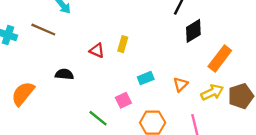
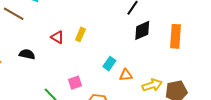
orange rectangle: (220, 58) -> (176, 36), moved, turned -40
cyan rectangle: (146, 78) -> (109, 64), moved, turned -40
orange triangle: (181, 84) -> (126, 75), turned 32

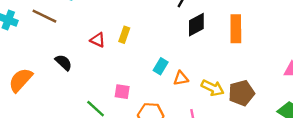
black semicircle: (27, 54) -> (64, 62), turned 35
pink square: (75, 83) -> (122, 92), turned 32
yellow arrow: (152, 85) -> (213, 88), turned 48

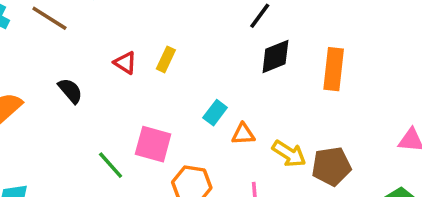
pink square: (122, 92) -> (153, 144), size x1.5

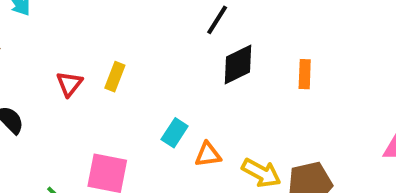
red triangle: (125, 63) -> (69, 84), turned 40
orange rectangle: (334, 69) -> (305, 74), size x0.6

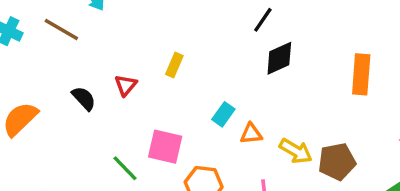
orange rectangle: (305, 74) -> (361, 74), moved, size x1.6
red triangle: (69, 84) -> (126, 85), moved

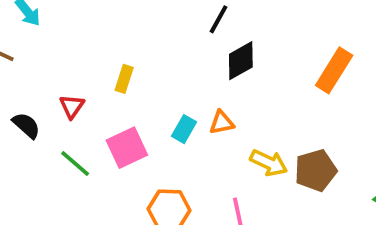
orange rectangle: (361, 74) -> (334, 70), turned 33
orange triangle: (251, 134) -> (222, 123), moved
pink square: (165, 147) -> (127, 148), moved, turned -33
green line: (125, 168) -> (75, 164), moved

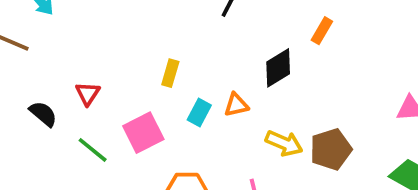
black diamond: (241, 61) -> (278, 68), moved
orange rectangle: (334, 70) -> (322, 31), moved, size x0.6
yellow rectangle: (124, 79) -> (170, 73), moved

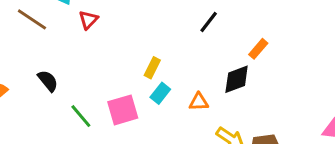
orange rectangle: (322, 31) -> (258, 49), moved
red triangle: (88, 94) -> (88, 20), moved
cyan rectangle: (199, 113) -> (160, 93), moved

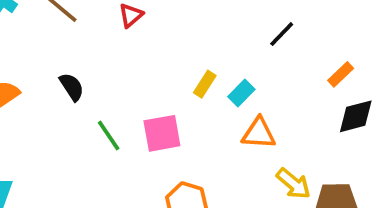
black diamond: (237, 79) -> (356, 116), moved
cyan rectangle: (160, 93) -> (241, 93), moved
orange triangle: (199, 102) -> (259, 133), size x1.4

